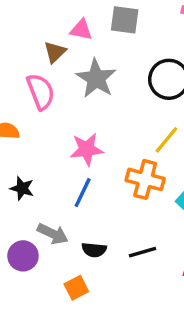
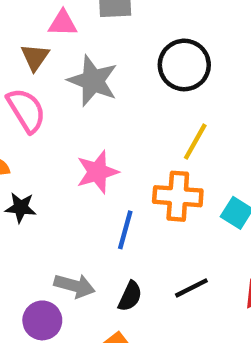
black star: (22, 188) -> (21, 208), moved
blue line: (83, 193) -> (125, 230), moved
black semicircle: (94, 250) -> (130, 296), turned -60

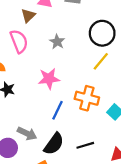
gray star: (93, 81) -> (57, 42), moved, size x0.6
yellow line: (195, 142) -> (101, 61), moved
black semicircle: (130, 296) -> (54, 144), size x1.5

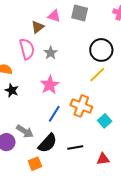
gray star: (57, 42) -> (51, 53), moved
pink star: (49, 79) -> (50, 85), turned -30

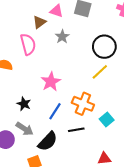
gray star: (51, 53) -> (62, 37), moved
black star: (12, 90) -> (24, 104), moved
black line: (75, 148) -> (76, 130), moved

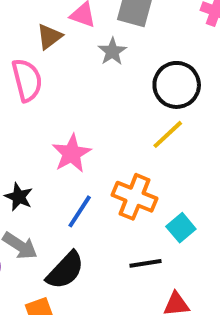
gray star: (62, 37) -> (112, 51), moved
black line: (76, 130) -> (145, 263), moved

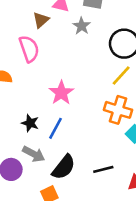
orange cross: (135, 197) -> (118, 110), moved
blue line: (80, 211) -> (56, 128), moved
black line: (145, 263) -> (103, 169), moved

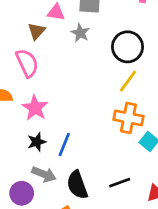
pink star: (61, 93) -> (35, 108), moved
black star: (30, 123) -> (37, 142), turned -30
black semicircle: (64, 167) -> (77, 185), turned 128

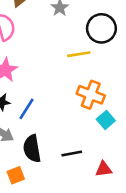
yellow line: (128, 81) -> (79, 54), moved, turned 35

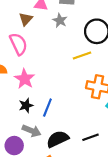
black semicircle: (32, 149) -> (58, 139), turned 85

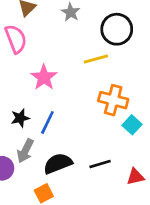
pink star: (25, 79) -> (44, 77), moved
gray arrow: (32, 131) -> (25, 151), turned 90

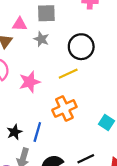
pink star: (44, 77) -> (30, 82), moved, turned 30
orange cross: (113, 100) -> (64, 108), moved, turned -30

